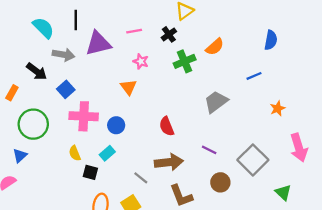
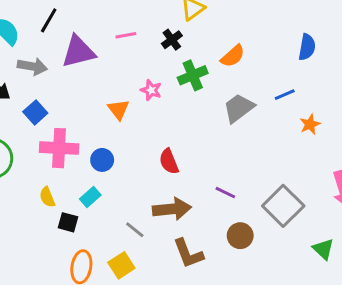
black line: (76, 20) -> (49, 20), turned 30
pink star: (141, 61) -> (151, 90), moved
gray trapezoid: (216, 102) -> (239, 108), moved
orange star: (278, 108) -> (310, 124), moved

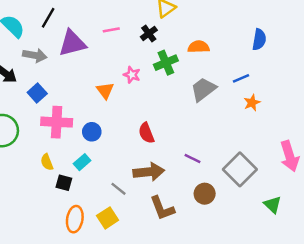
orange semicircle: (233, 56) -> (199, 47), turned -140
orange star: (310, 124) -> (252, 103), moved

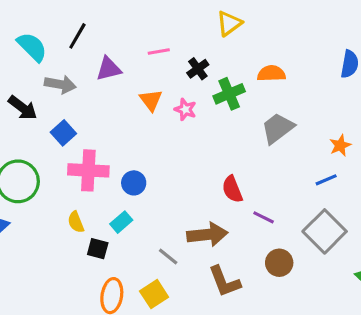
black cross: (149, 34) -> (198, 69), moved
purple triangle: (72, 43) -> (109, 69), size x0.7
blue line: (241, 78) -> (326, 180), moved
orange triangle: (105, 91) -> (151, 100), moved
red semicircle: (146, 133) -> (232, 189), moved

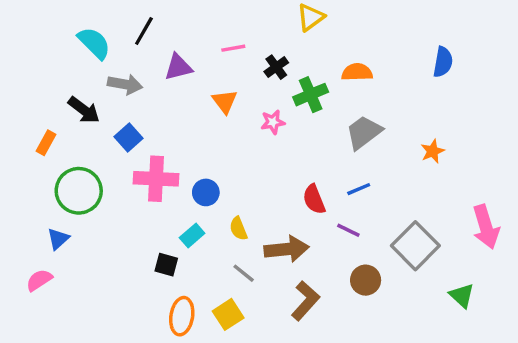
pink star: (185, 109) -> (273, 122), moved, turned -30
blue line: (326, 180) -> (359, 189), moved
yellow semicircle: (76, 222) -> (238, 229), moved
brown L-shape: (224, 281) -> (305, 301), turned -117

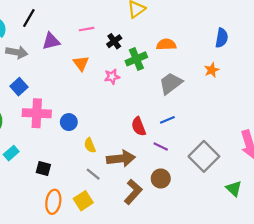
orange star: (433, 151) -> (212, 70), moved
cyan rectangle: (192, 235) -> (11, 153), moved
brown circle: (366, 280) -> (161, 179), moved

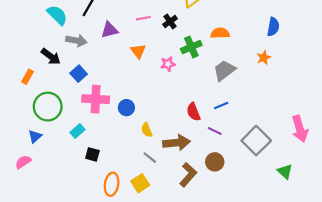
black cross: (114, 41) -> (170, 21), moved
cyan rectangle: (11, 153) -> (77, 131), moved
black square: (43, 169) -> (92, 154), moved

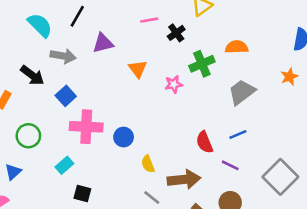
pink line: (143, 18) -> (149, 20), moved
green circle: (48, 107) -> (28, 136), size x0.7

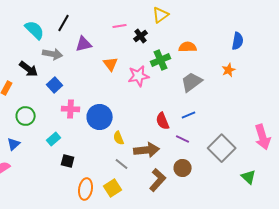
pink star: (174, 84) -> (139, 76), size x1.5
pink cross: (86, 127) -> (71, 109), size x0.7
blue circle: (124, 137) -> (100, 117), size x1.6

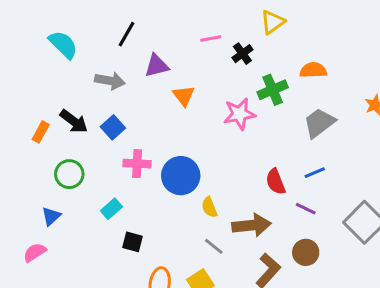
cyan semicircle: (35, 30) -> (63, 45), moved
orange triangle: (111, 64) -> (184, 96), moved
black arrow: (29, 69) -> (74, 121), moved

